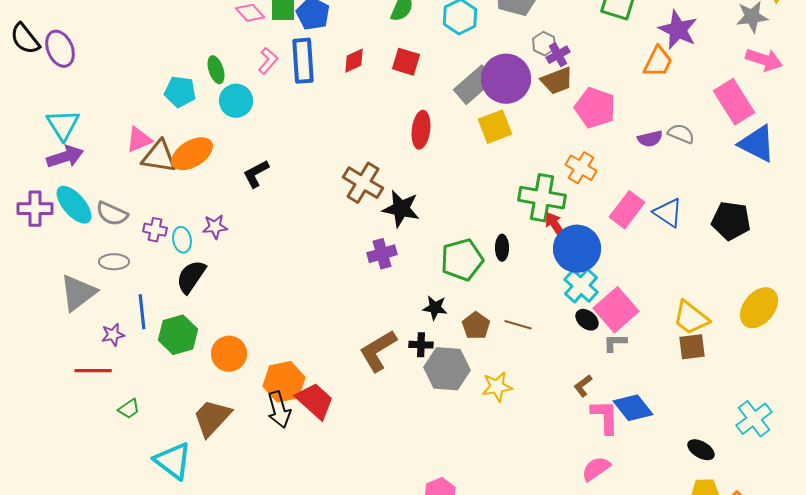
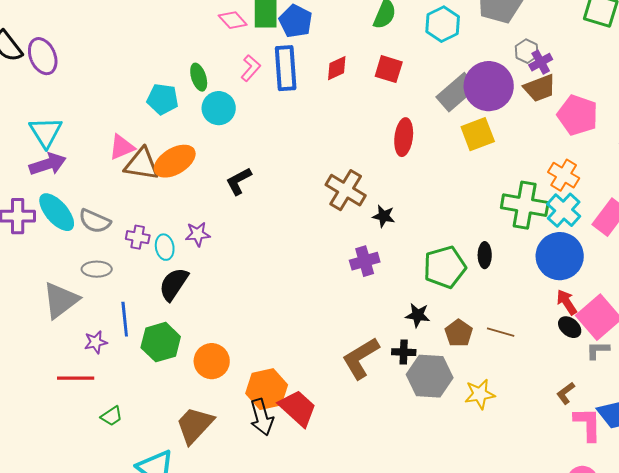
black star: (401, 209) -> (384, 216), size x0.6
red arrow: (555, 225) -> (567, 302), moved
cyan cross: (581, 286) -> (564, 210), moved

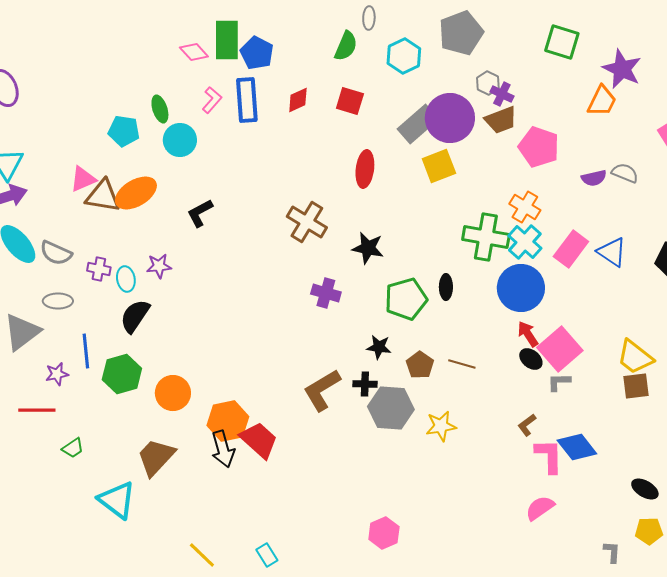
purple cross: (541, 62) -> (502, 94), turned -35
black star: (384, 216) -> (368, 248), moved, size x1.4
purple cross: (365, 261) -> (326, 293), turned 32

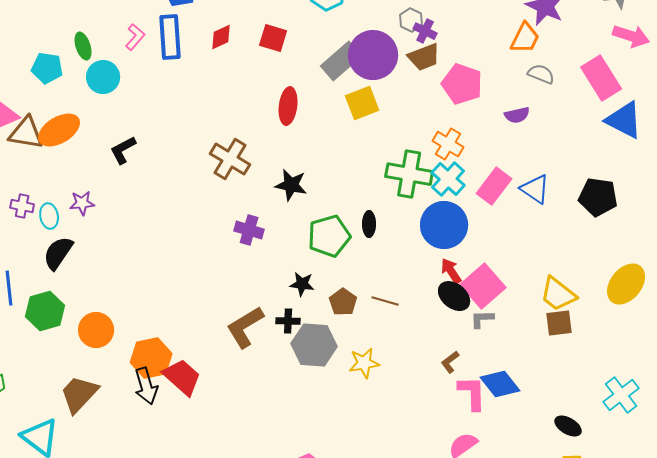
gray semicircle: (625, 173) -> (541, 74), moved
black ellipse: (531, 359) -> (454, 296), size x1.4

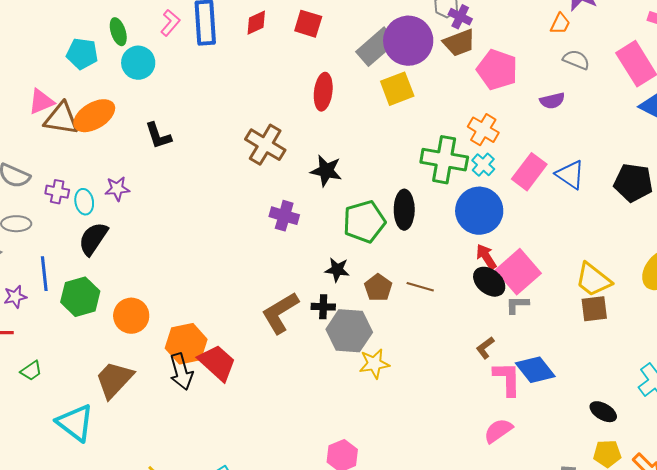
orange trapezoid: (525, 38) -> (560, 24), size x0.7
black L-shape: (123, 150) -> (158, 136), turned -80
cyan cross: (448, 179) -> (483, 165), size x0.7
black ellipse: (369, 224) -> (404, 210), size x1.5
yellow star: (364, 363) -> (374, 364), moved

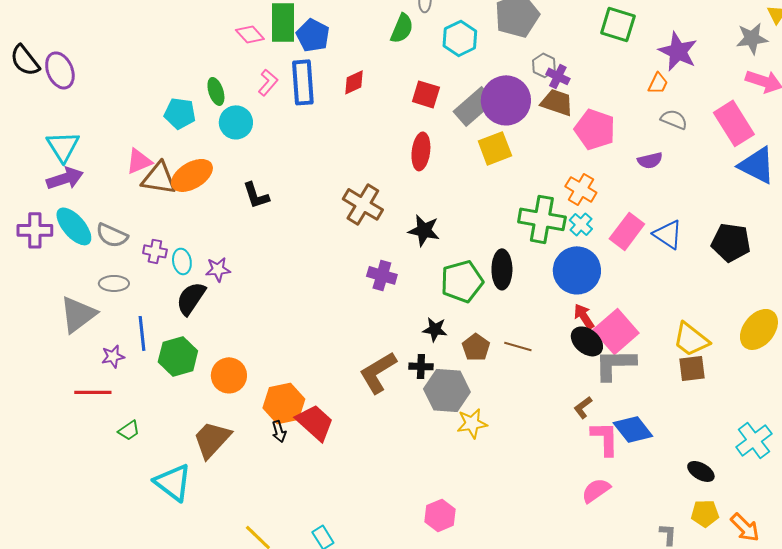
red square: (308, 24) -> (426, 94), moved
brown trapezoid: (459, 43) -> (557, 102), turned -140
purple star: (117, 189) -> (218, 269), moved
gray L-shape: (517, 305) -> (615, 364), size x1.8
black arrow: (181, 372) -> (279, 431), size x0.6

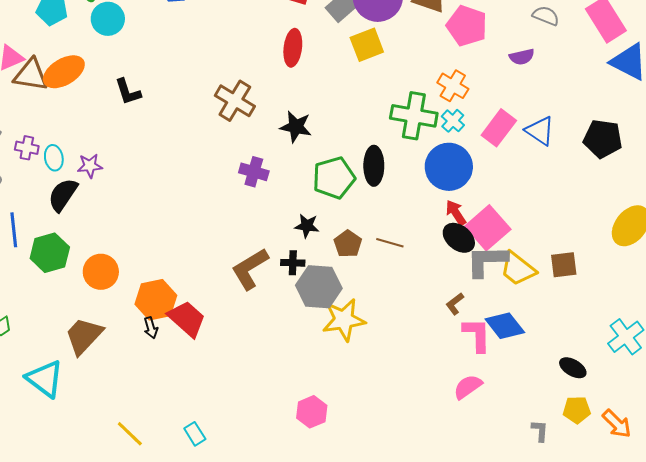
yellow trapezoid: (691, 339) -> (518, 269), moved
yellow star: (472, 423) -> (344, 320), size x1.4

